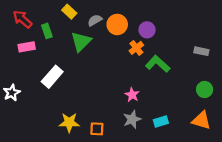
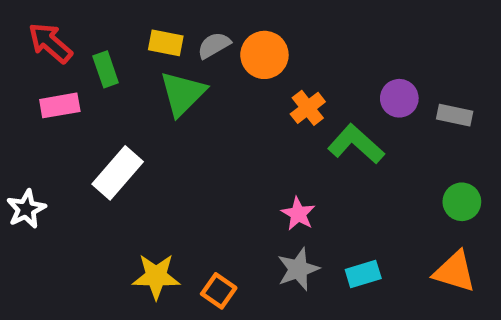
yellow rectangle: (69, 12) -> (166, 43), moved, turned -32
purple circle: (147, 30) -> (399, 98), moved
orange square: (97, 129) -> (219, 291), turned 32

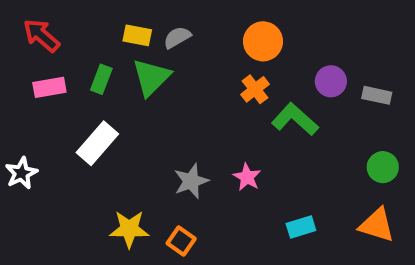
orange circle: (264, 55) -> (263, 41), moved
green rectangle: (106, 69) -> (101, 79), moved, turned 40
gray star: (298, 269) -> (191, 181), moved

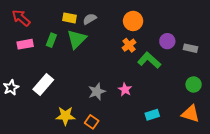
white rectangle: (97, 143) -> (43, 84), moved

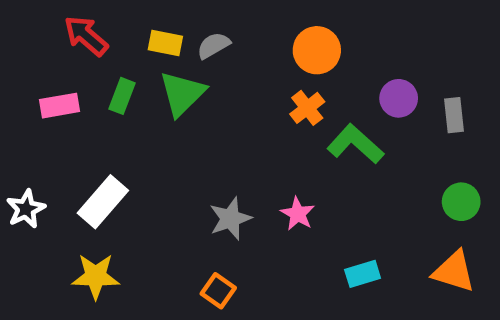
red arrow: (21, 18) -> (86, 36), moved
gray rectangle: (191, 48) -> (454, 115), turned 72
yellow star: (65, 116) -> (96, 276), moved

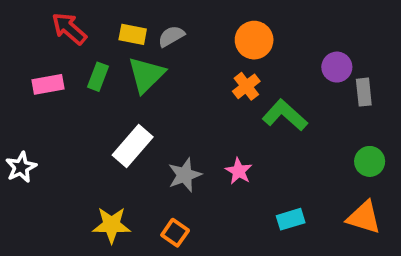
purple circle: (399, 98) -> (337, 67), moved
white rectangle: (103, 202) -> (133, 146), moved
yellow star: (96, 276) -> (112, 225), moved

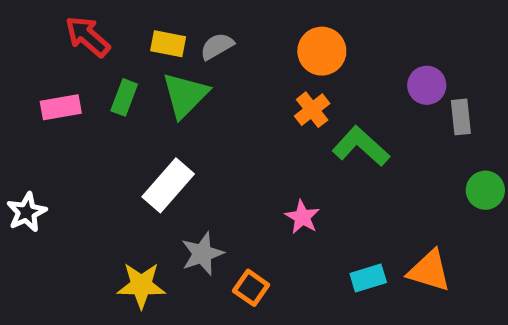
green circle: (370, 161) -> (485, 190), moved
gray star: (185, 175) -> (202, 254), moved
orange triangle: (364, 217) -> (429, 271), moved
orange square: (175, 233) -> (251, 288), moved

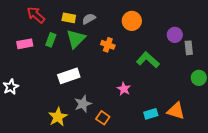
orange cross: (312, 110) -> (108, 45), moved, turned -32
white rectangle: (168, 185) -> (69, 76), turned 30
yellow star: (141, 285) -> (58, 117), turned -30

